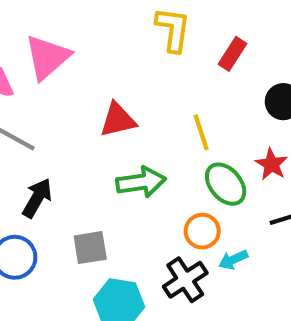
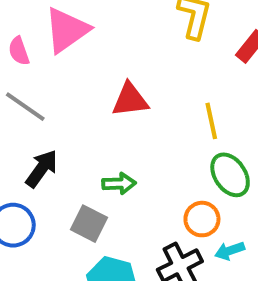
green arrow: (141, 182) -> (119, 184), moved, size x0.7
gray square: (90, 248) -> (89, 224), turned 30

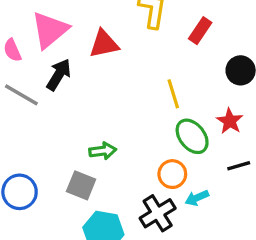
red triangle: (130, 100) -> (104, 44), moved
black arrow: (42, 169) -> (59, 75), moved

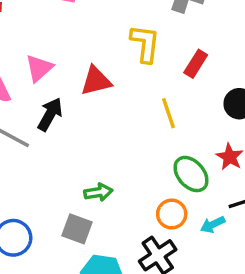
pink triangle: (50, 30) -> (39, 68), size x0.7
yellow line: (173, 94) -> (168, 113), moved
cyan arrow: (197, 198) -> (213, 225), moved

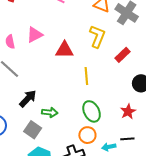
yellow line: (168, 113) -> (86, 76), moved
black arrow: (50, 114) -> (28, 98), moved
green ellipse: (191, 174) -> (92, 111), moved

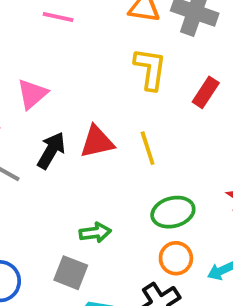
red triangle: (64, 50) -> (97, 142), moved
black arrow: (28, 98) -> (51, 151), moved
green ellipse: (92, 111) -> (173, 212), turned -65

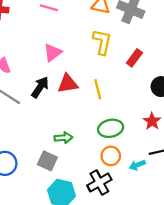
pink triangle: (32, 94) -> (53, 53), moved

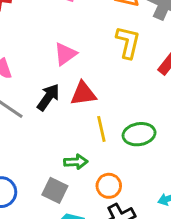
yellow line: (98, 89) -> (101, 129), moved
green ellipse: (111, 128) -> (139, 134), moved
orange circle: (111, 156) -> (109, 186), moved

